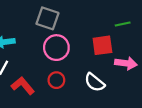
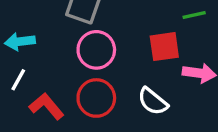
red circle: (56, 80) -> (96, 98), size x1.5

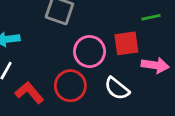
pink circle: (96, 50) -> (90, 52), moved

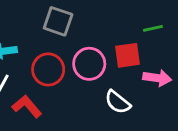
red circle: (70, 86) -> (48, 69), moved

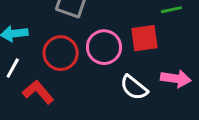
pink arrow: (157, 78) -> (176, 79), moved

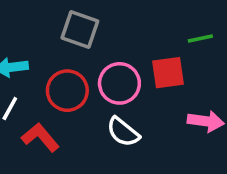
white semicircle: (134, 88) -> (123, 132), moved

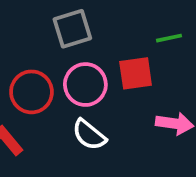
gray square: (80, 29) -> (72, 29), moved, turned -36

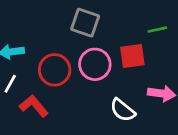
gray square: (72, 29) -> (85, 23), turned 36
white semicircle: (89, 135) -> (123, 110), moved

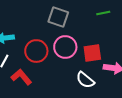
green line: (157, 30) -> (103, 13), moved
red square: (132, 56) -> (92, 53), moved

